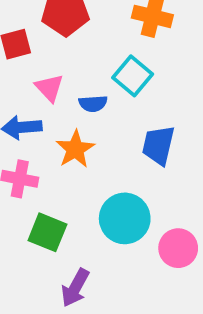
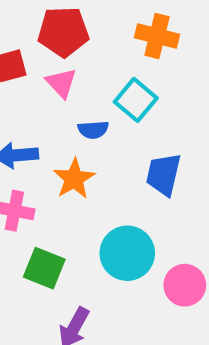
pink triangle: (49, 88) -> (61, 83), moved

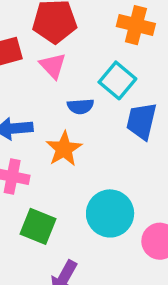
blue trapezoid: (163, 174) -> (141, 121), moved

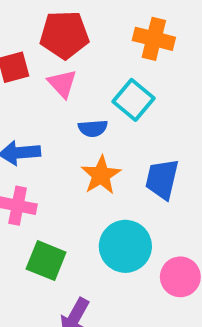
blue trapezoid: (141, 121) -> (162, 179), moved
orange star: (64, 149) -> (101, 175), moved

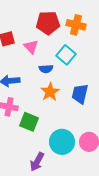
red pentagon: (64, 35) -> (48, 23), moved
cyan circle: (125, 246) -> (62, 142), moved
green square: (46, 261) -> (29, 122), moved

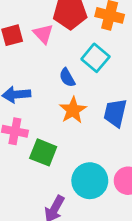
pink triangle: (31, 47) -> (43, 34), moved
blue semicircle: (46, 69) -> (67, 78), turned 64

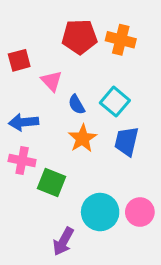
pink triangle: (43, 34) -> (52, 81), moved
cyan square: (95, 58) -> (115, 102), moved

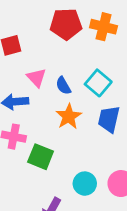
pink triangle: (52, 81) -> (36, 78), moved
cyan circle: (100, 212) -> (85, 184), size x0.7

